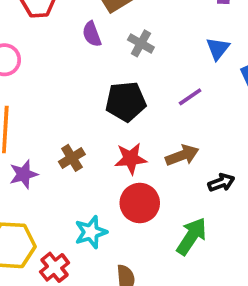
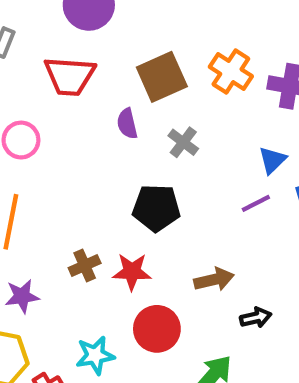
purple line: (190, 97) -> (256, 203), moved
red star: (131, 159) -> (132, 272), moved
purple star: (24, 174) -> (22, 296), moved

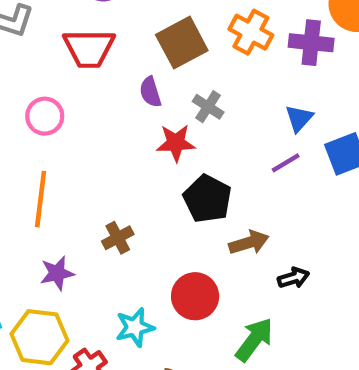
black pentagon: (156, 208) -> (207, 199), moved, turned 30
red star: (132, 272) -> (176, 143), moved

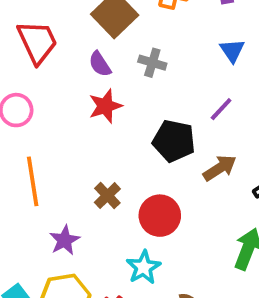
red trapezoid: (89, 48) -> (37, 42), turned -99
red star: (176, 143) -> (105, 106), moved
purple line: (286, 163) -> (221, 109), moved
red circle: (195, 296) -> (160, 216), moved

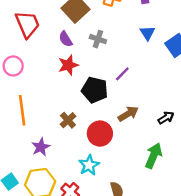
purple line: (221, 109) -> (122, 74), moved
black pentagon: (174, 141) -> (95, 90), moved
brown arrow: (220, 168) -> (128, 114), moved

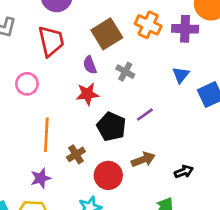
orange line: (22, 110) -> (46, 135), moved

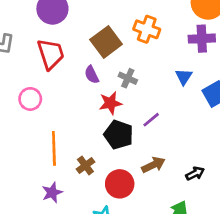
purple cross: (185, 29) -> (202, 39), moved
red star: (87, 94) -> (110, 103), moved

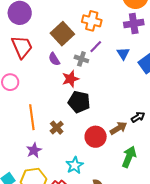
purple line: (151, 120) -> (96, 47), moved
brown arrow: (153, 165) -> (118, 128), moved
black arrow: (195, 174) -> (138, 117), moved
red circle: (120, 184) -> (96, 137), moved

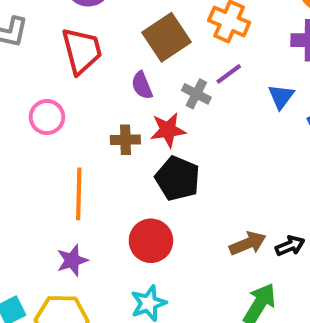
black arrow: (138, 117) -> (290, 246), moved
brown cross: (57, 128) -> (125, 140), moved, turned 32
red circle: (96, 137) -> (151, 241), moved

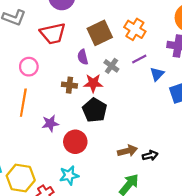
red trapezoid: (82, 51) -> (53, 34), turned 84
purple line: (229, 74) -> (139, 59), moved
orange line: (79, 194) -> (23, 103), moved
purple star: (72, 260) -> (50, 123), moved

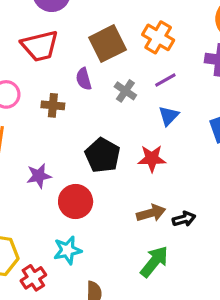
blue triangle: (157, 74) -> (169, 116), moved
red star: (93, 83) -> (152, 159), moved
brown cross: (69, 85) -> (53, 105), moved

